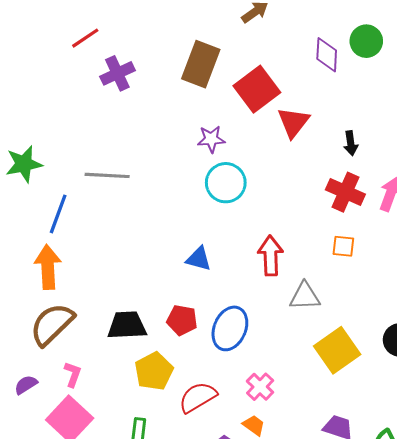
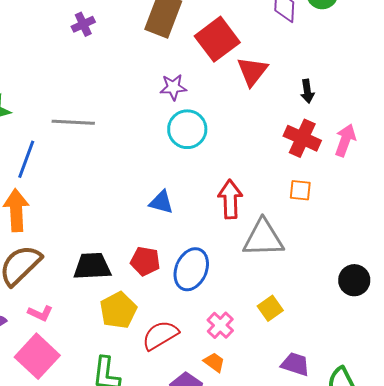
purple cross: (117, 73) -> (83, 24), size x0.7
gray triangle: (305, 296) -> (263, 238), size x1.4
yellow square: (337, 350) -> (270, 308), moved, size x0.6
pink L-shape: (73, 374) -> (40, 313), turned 95

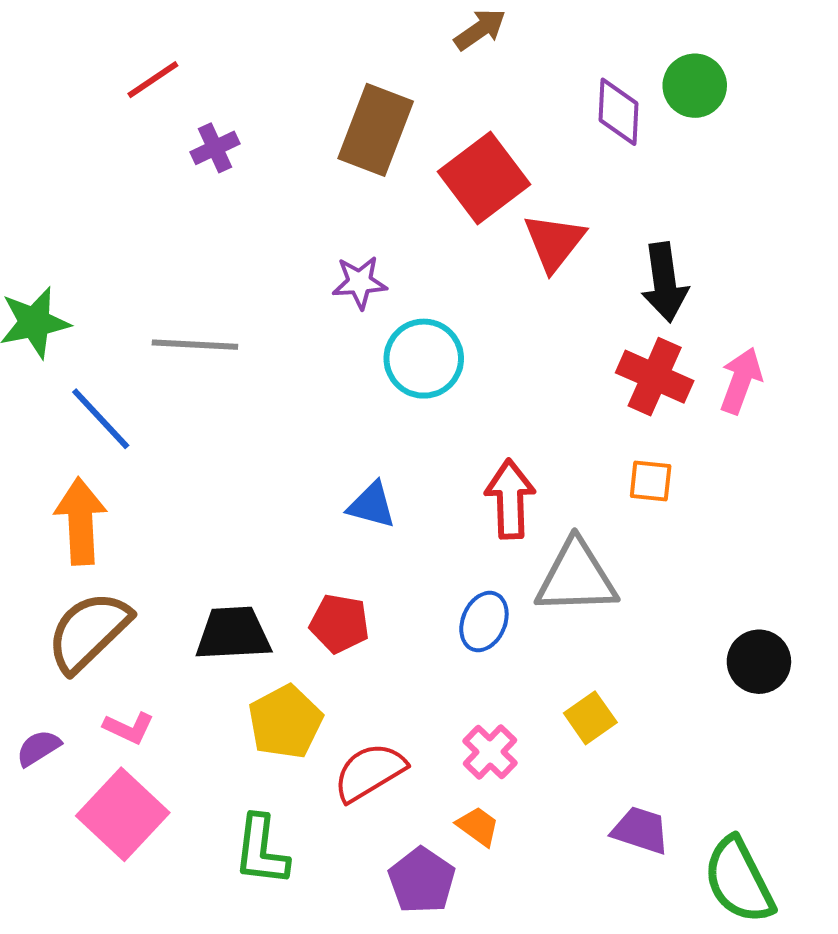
purple star: (173, 87) -> (360, 282), moved
black arrow: (307, 91) -> (665, 282), size x1.6
blue line: (26, 159) -> (101, 419), turned -63
blue ellipse: (191, 269) -> (484, 622), moved, size x0.7

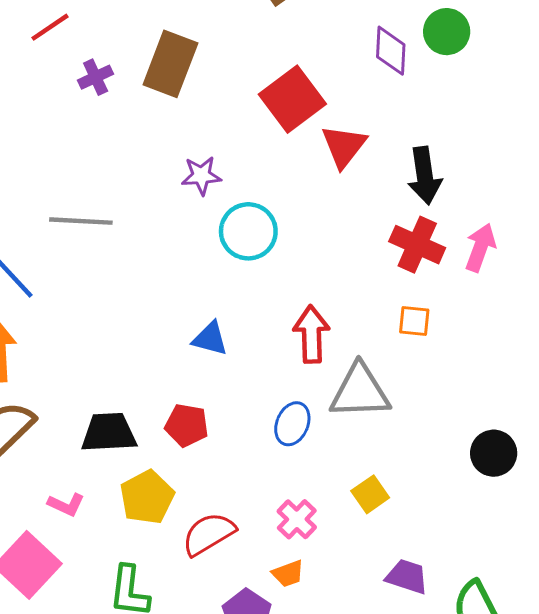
brown rectangle: (376, 130) -> (170, 64), moved
pink L-shape: (129, 728) -> (66, 505), moved
orange trapezoid: (478, 826) -> (288, 574), turned 124

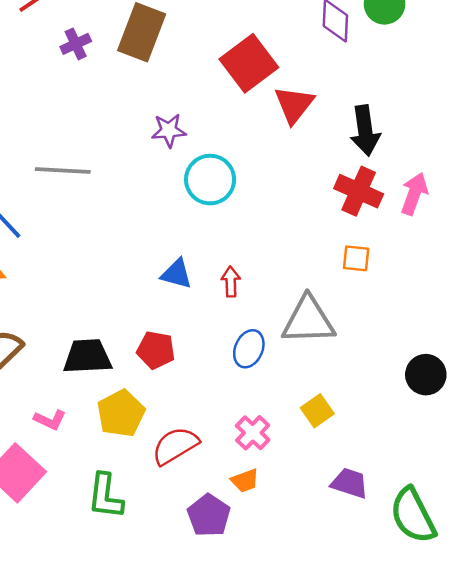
red arrow: (311, 334) -> (231, 282), moved, size x0.6

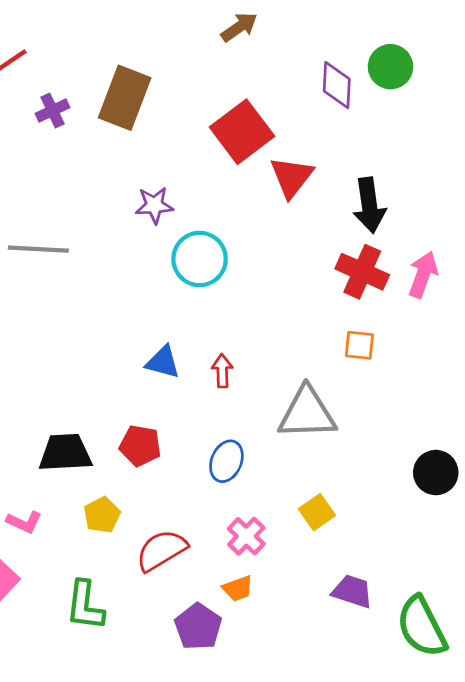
blue ellipse: (249, 349) -> (226, 461), moved
yellow pentagon: (121, 413) -> (102, 515), size x0.7

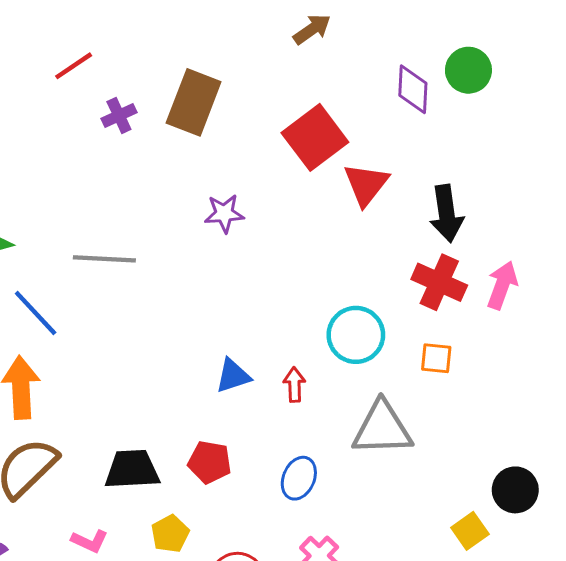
cyan circle: (200, 259) -> (356, 335), moved
blue triangle: (163, 362) -> (233, 376), turned -33
yellow square: (317, 512) -> (470, 531), moved

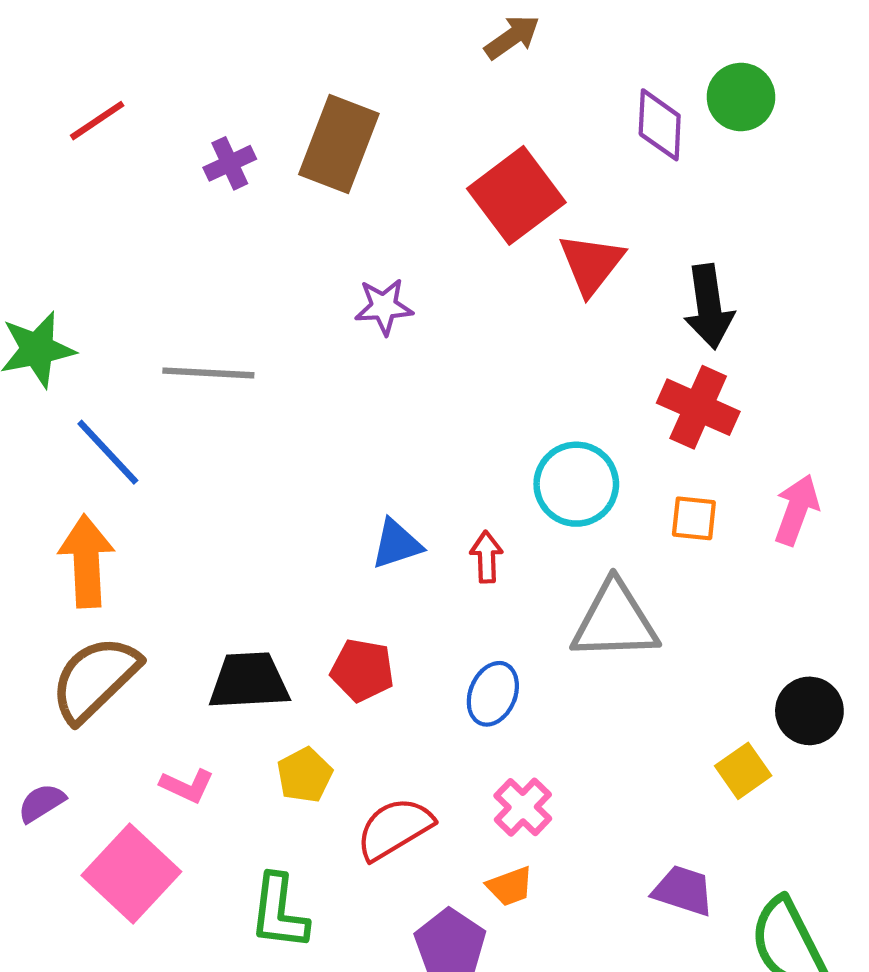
red line: (74, 66) -> (97, 121), moved
pink arrow: (502, 285) -> (797, 510), moved

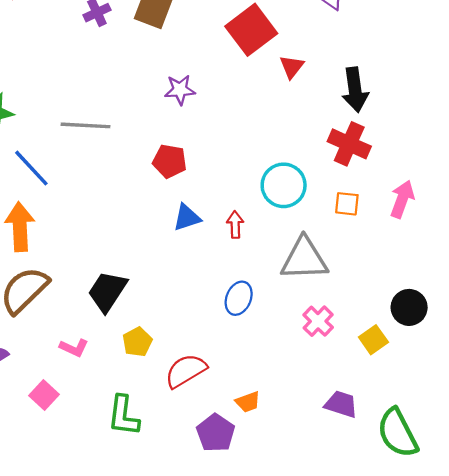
red triangle: (591, 264) -> (292, 67), size x0.7
red pentagon: (362, 670) -> (170, 161), moved
black trapezoid: (249, 681) -> (107, 291), turned -54
pink cross: (523, 807) -> (318, 321), moved
pink square: (131, 873) -> (44, 395), size x0.6

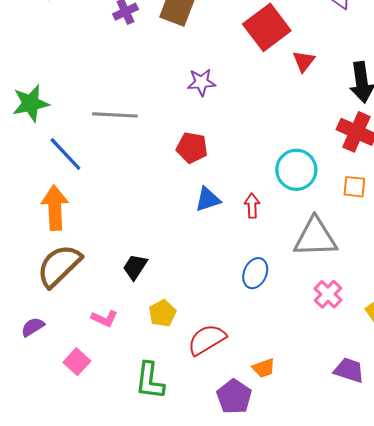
black trapezoid: (107, 291) -> (135, 267), size x0.7

